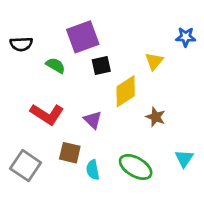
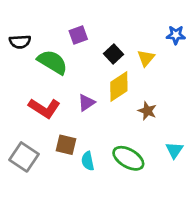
purple square: (83, 37) -> (78, 35), size x0.6
green semicircle: (56, 65) -> (52, 62), size x1.6
black square: (101, 65) -> (113, 54), moved, turned -30
purple triangle: (93, 120) -> (86, 103), moved, turned 42

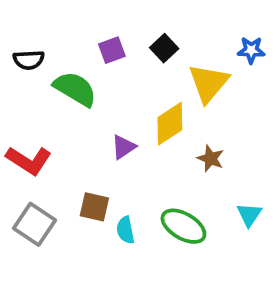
black square: (113, 54) -> (164, 48), moved
yellow triangle: (146, 58) -> (209, 83), size x1.6
red L-shape: (44, 108) -> (29, 160), moved

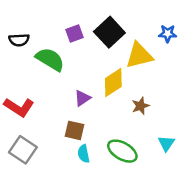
black square: (164, 48) -> (109, 32), size x1.6
yellow triangle: (209, 83) -> (139, 55), turned 36
brown star: (211, 158) -> (140, 106), turned 30
brown square: (94, 207) -> (75, 130), moved

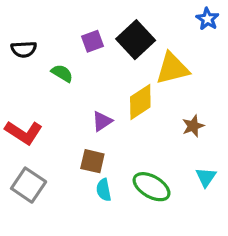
blue star: (168, 33) -> (207, 19), moved, turned 30
green semicircle: (50, 59) -> (62, 73), size x0.6
brown star: (140, 106) -> (193, 126), moved

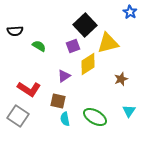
purple square: (92, 41) -> (73, 46), moved
red L-shape: (24, 132) -> (29, 89), moved

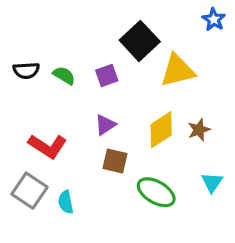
black semicircle: (15, 31) -> (26, 71), moved
purple square: (73, 46) -> (107, 75), moved
yellow diamond: (88, 64) -> (161, 130), moved
brown square: (58, 101) -> (115, 161), moved
cyan semicircle: (65, 119) -> (66, 202), moved

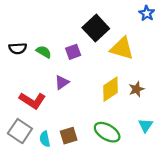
yellow triangle: (178, 71) -> (122, 48), turned 30
purple triangle: (105, 125) -> (62, 82), moved
brown square: (115, 161) -> (69, 136), moved, turned -30

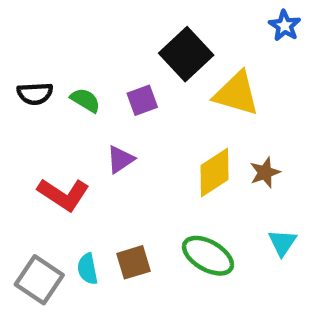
gray square: (20, 131) -> (39, 280), moved

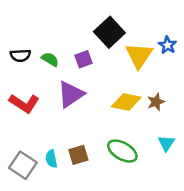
blue star: (285, 26) -> (168, 45), moved
yellow triangle: (236, 94) -> (139, 55), turned 48
purple triangle: (120, 159) -> (71, 94), size x1.6
yellow diamond: (215, 172) -> (126, 102), turned 44
red L-shape: (63, 194) -> (24, 103), moved

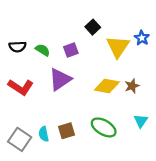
black square: (109, 32) -> (93, 27), size x0.6

